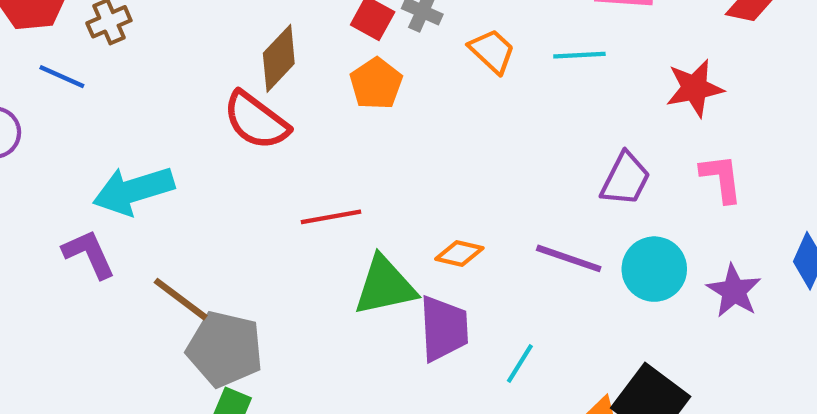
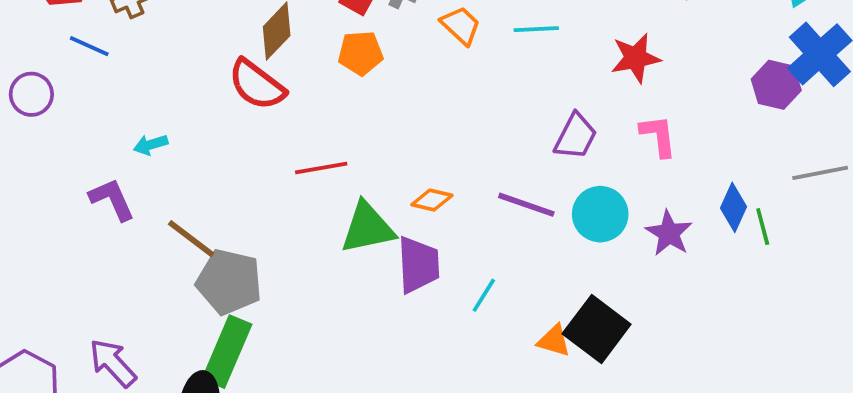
orange pentagon: (376, 84) -> (361, 53), turned 30
cyan arrow: (133, 190) -> (151, 145), size x0.5

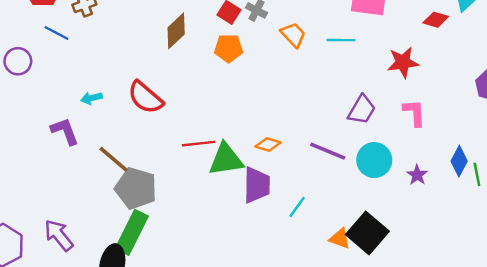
red semicircle: (257, 85) -> (145, 97), moved
red line: (321, 168) -> (199, 144), moved
purple star: (669, 233) -> (417, 175), size x0.7

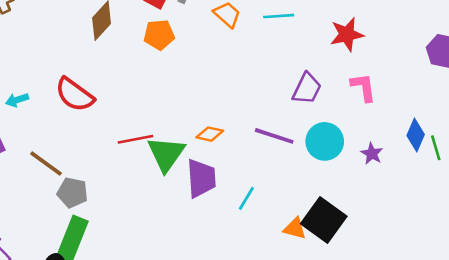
green triangle: (226, 159) -> (166, 154), turned -42
gray pentagon: (136, 188) -> (72, 193), size x0.7

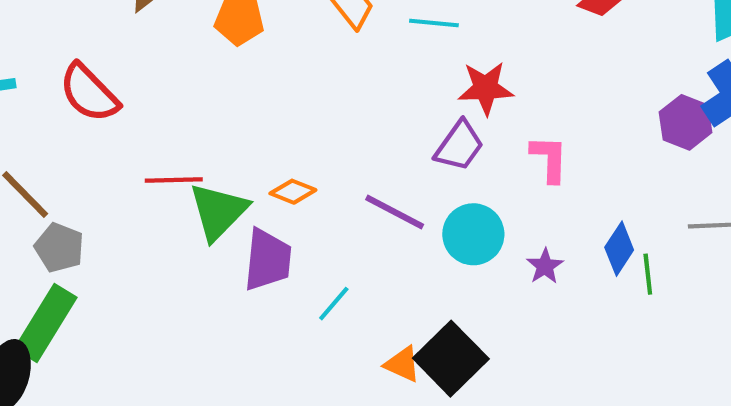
red star: (347, 34) -> (486, 88), moved

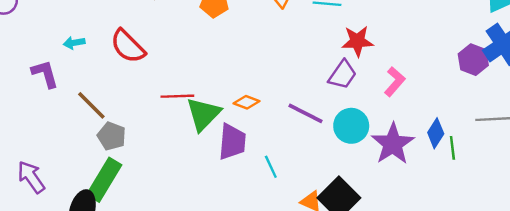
pink L-shape: (549, 159) -> (395, 82), turned 40
purple star: (545, 266) -> (393, 144), size x2.0
cyan line: (334, 304) -> (271, 167), turned -65

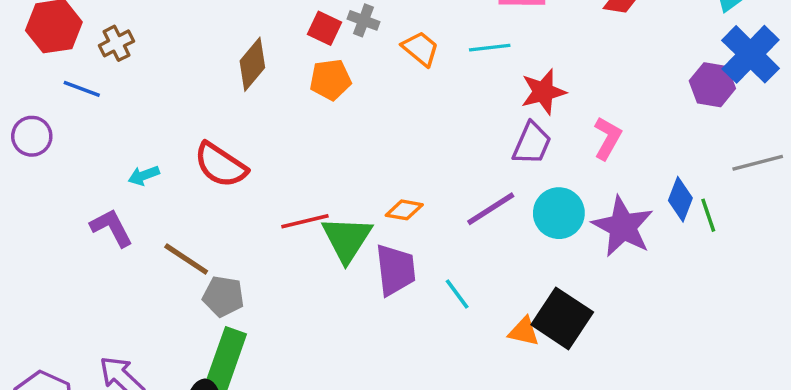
purple line: (305, 113) -> (491, 209), turned -48

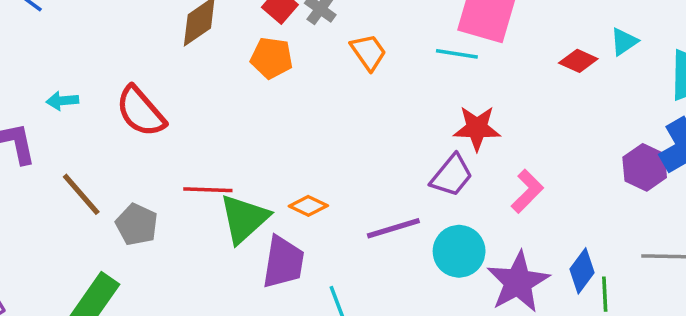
cyan line: (490, 48) -> (457, 54), moved
gray pentagon: (223, 296) -> (137, 224), moved

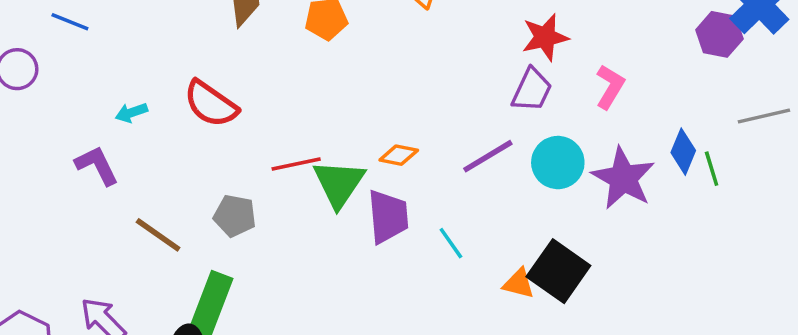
brown line: (81, 194) -> (158, 235), moved

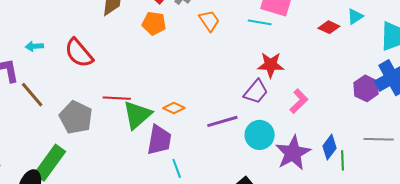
gray pentagon: (235, 216) -> (76, 117), size x1.4
brown line: (158, 235) -> (32, 95), moved
cyan line: (451, 243) -> (177, 168), moved

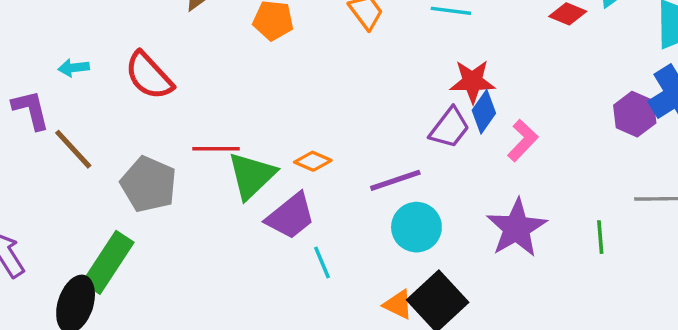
cyan circle: (260, 135) -> (416, 227), moved
purple trapezoid: (159, 140) -> (291, 216), turned 44
blue diamond: (330, 147) -> (484, 112), moved

